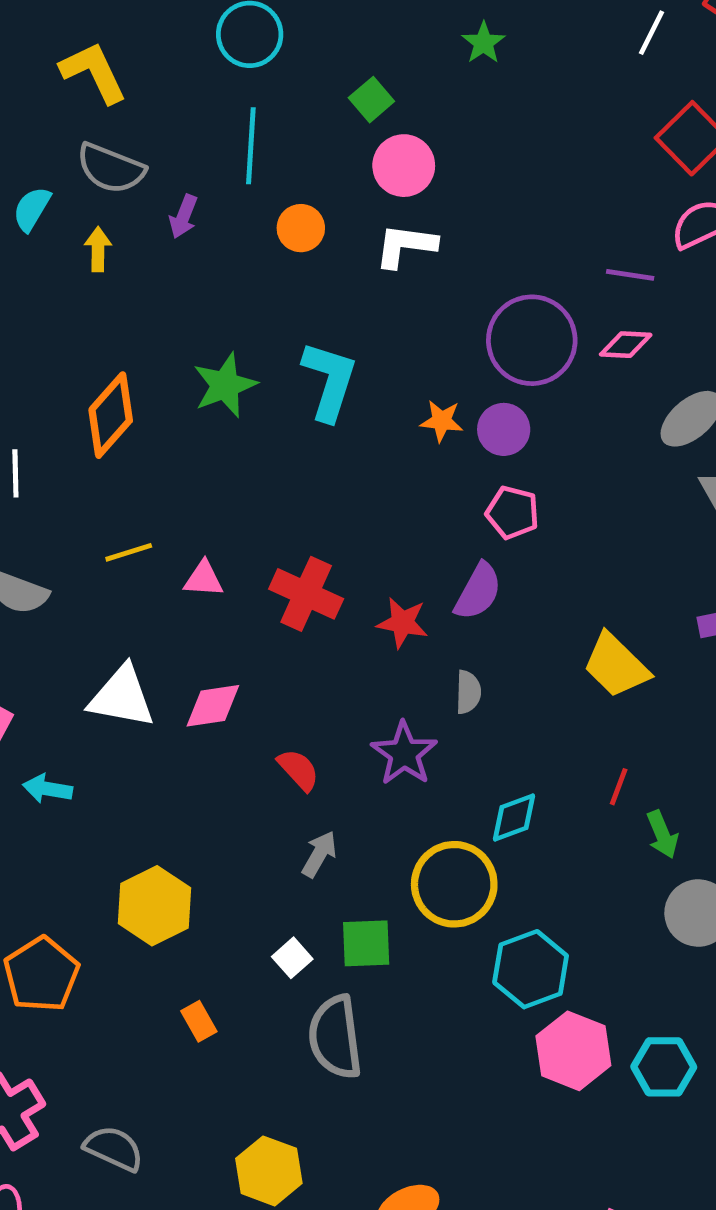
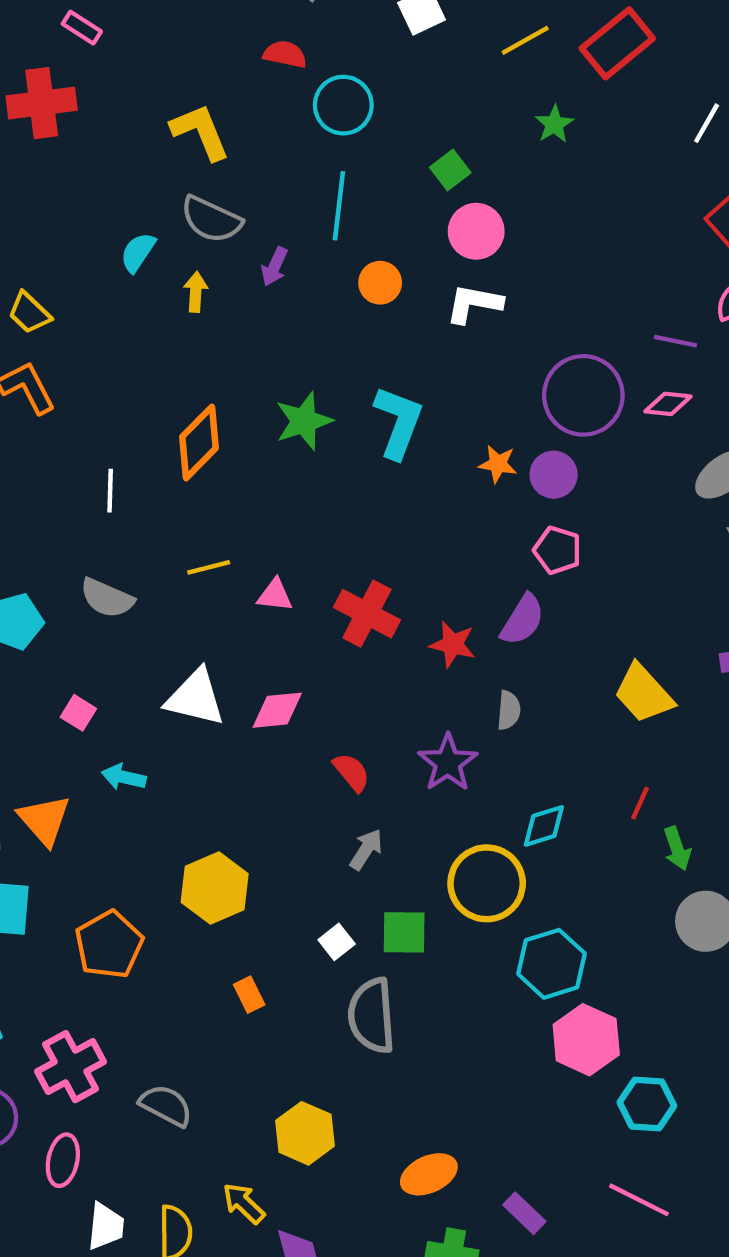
cyan hexagon: (664, 1067) -> (647, 1104), moved

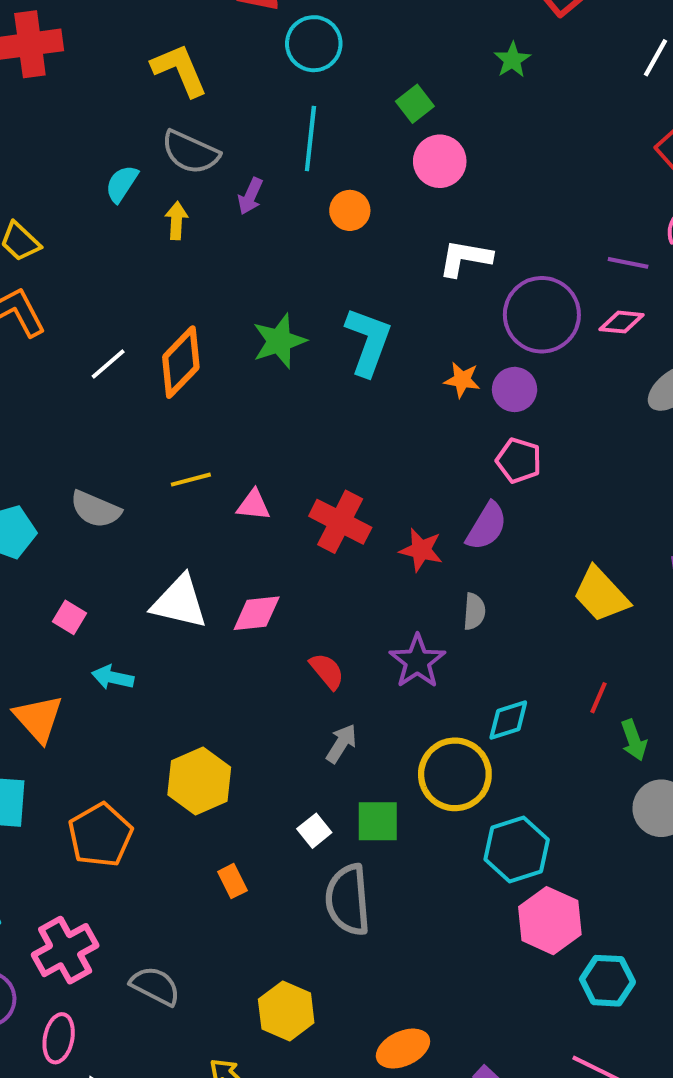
white L-shape: (474, 304) -> (465, 258), moved
white line: (110, 491) -> (108, 364), moved, turned 48

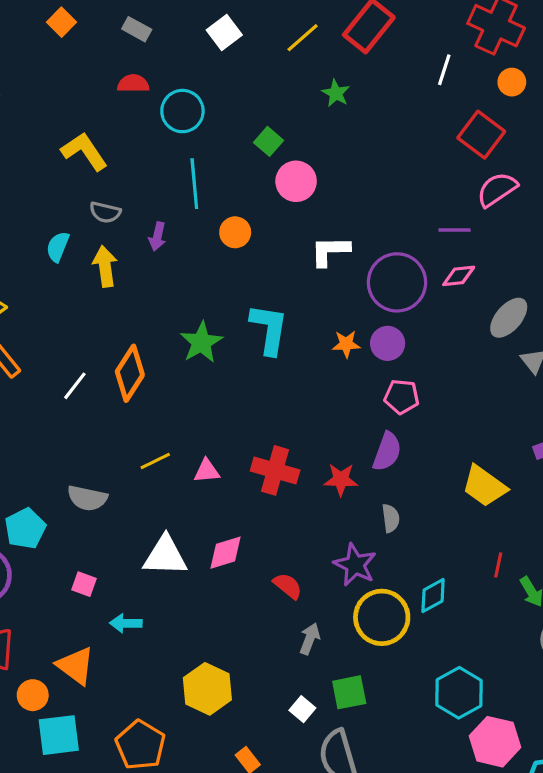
gray semicircle: (190, 152) -> (105, 212), size x0.7
yellow arrow: (176, 221) -> (105, 266), size x1.4
yellow circle: (455, 774) -> (382, 617), moved

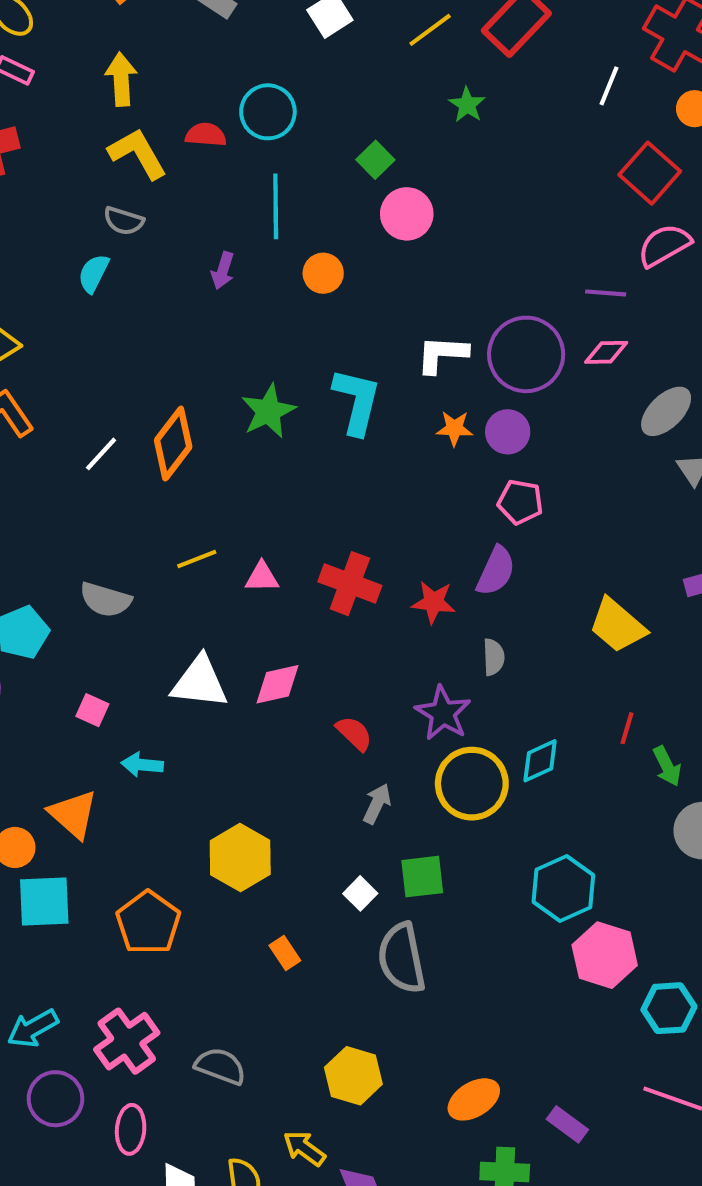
red semicircle: (133, 83) -> (206, 135), moved
gray semicircle: (105, 212) -> (124, 221), moved
white L-shape: (330, 251) -> (442, 354), moved
yellow arrow: (105, 266) -> (121, 79), moved

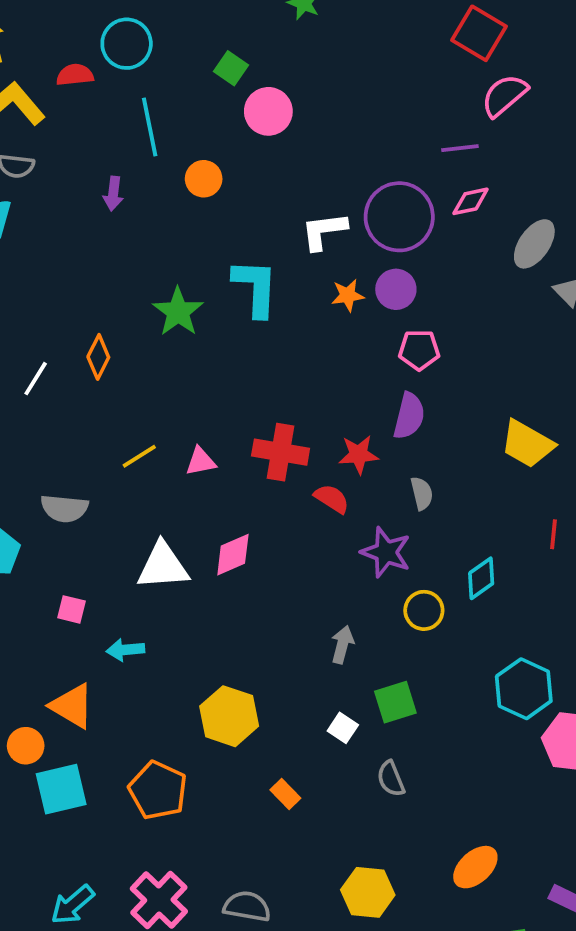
orange diamond: (173, 444) -> (98, 357), size x0.7
red semicircle: (354, 733) -> (332, 499), moved
yellow circle: (472, 784) -> (424, 610), size x0.6
gray semicircle: (402, 958) -> (391, 779), size x0.6
orange ellipse: (474, 1099) -> (475, 867), moved

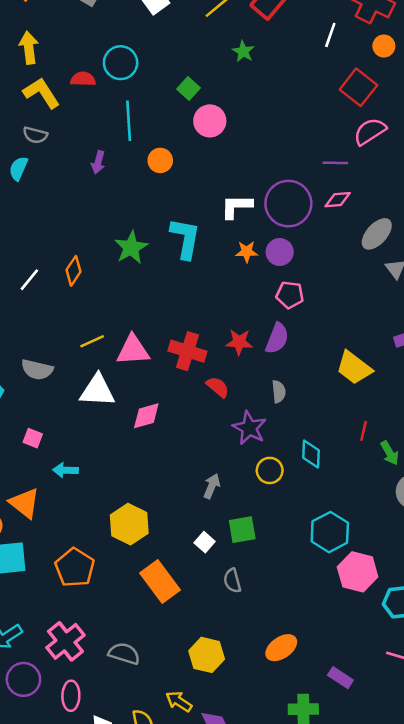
red star: (359, 454) -> (239, 342), moved
pink triangle: (201, 461) -> (133, 350), size x1.6
white triangle: (163, 566) -> (97, 391), moved
cyan diamond: (481, 578) -> (311, 454), turned -60
orange rectangle: (285, 794) -> (160, 581), size x2.0

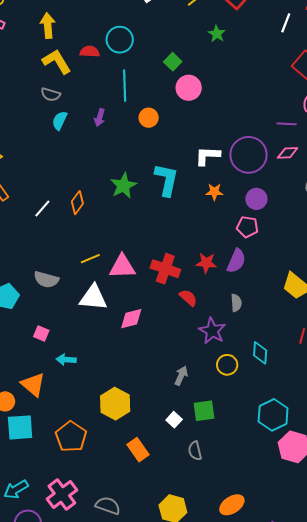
cyan semicircle: (18, 168) -> (60, 121), moved
purple circle: (280, 252) -> (256, 199), moved
orange rectangle: (160, 581) -> (138, 450), size x0.7

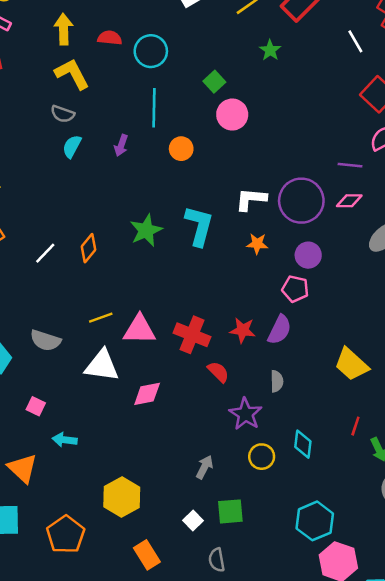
white line: (286, 23) -> (355, 41), turned -54
red semicircle: (90, 52) -> (110, 38), moved

